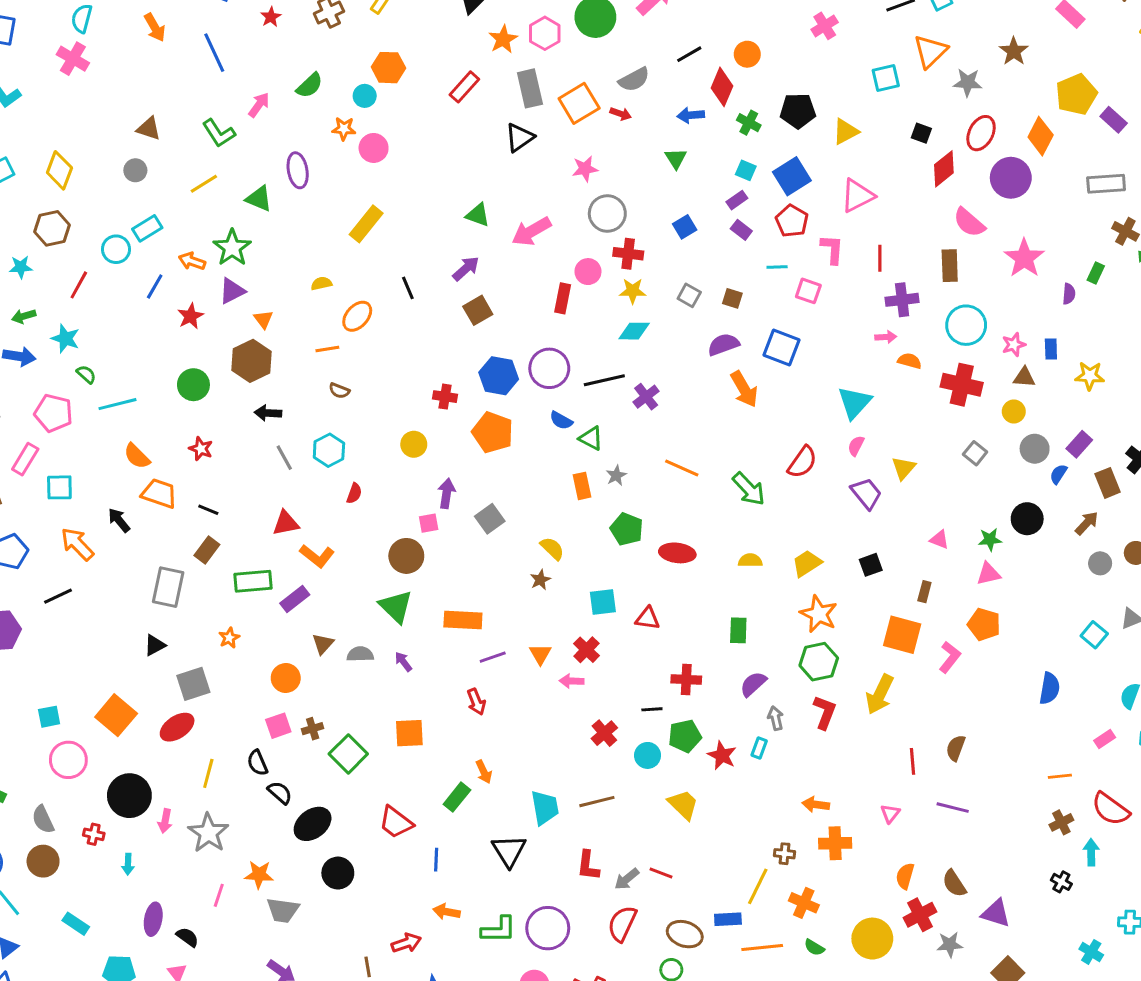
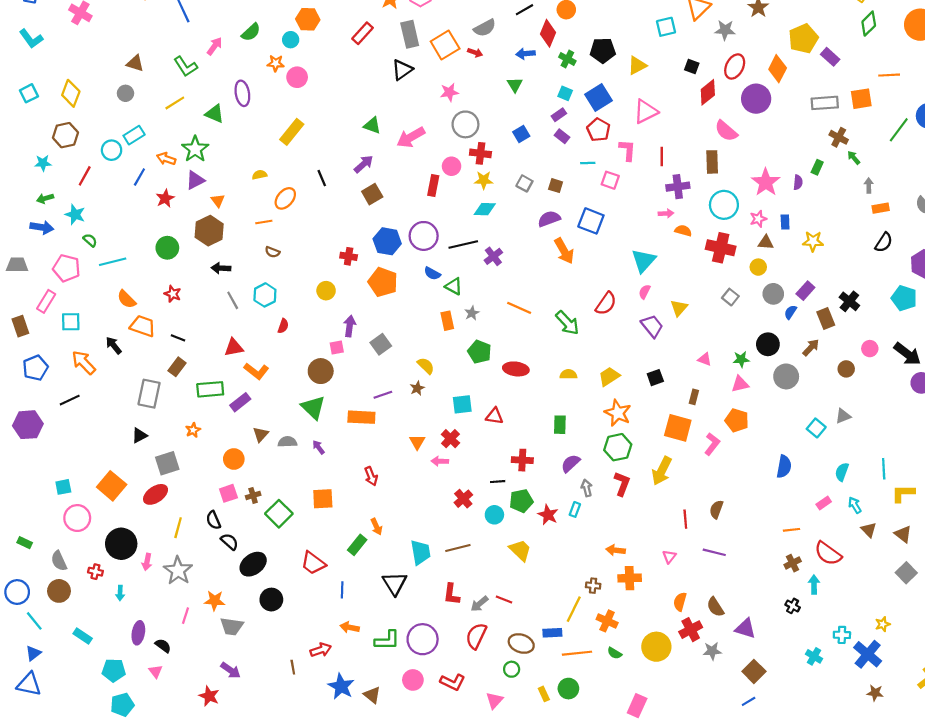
pink star: (1024, 258) -> (766, 182), moved
gray circle: (1100, 563) -> (786, 376), moved, size x1.5
purple line: (493, 657) -> (383, 395), moved

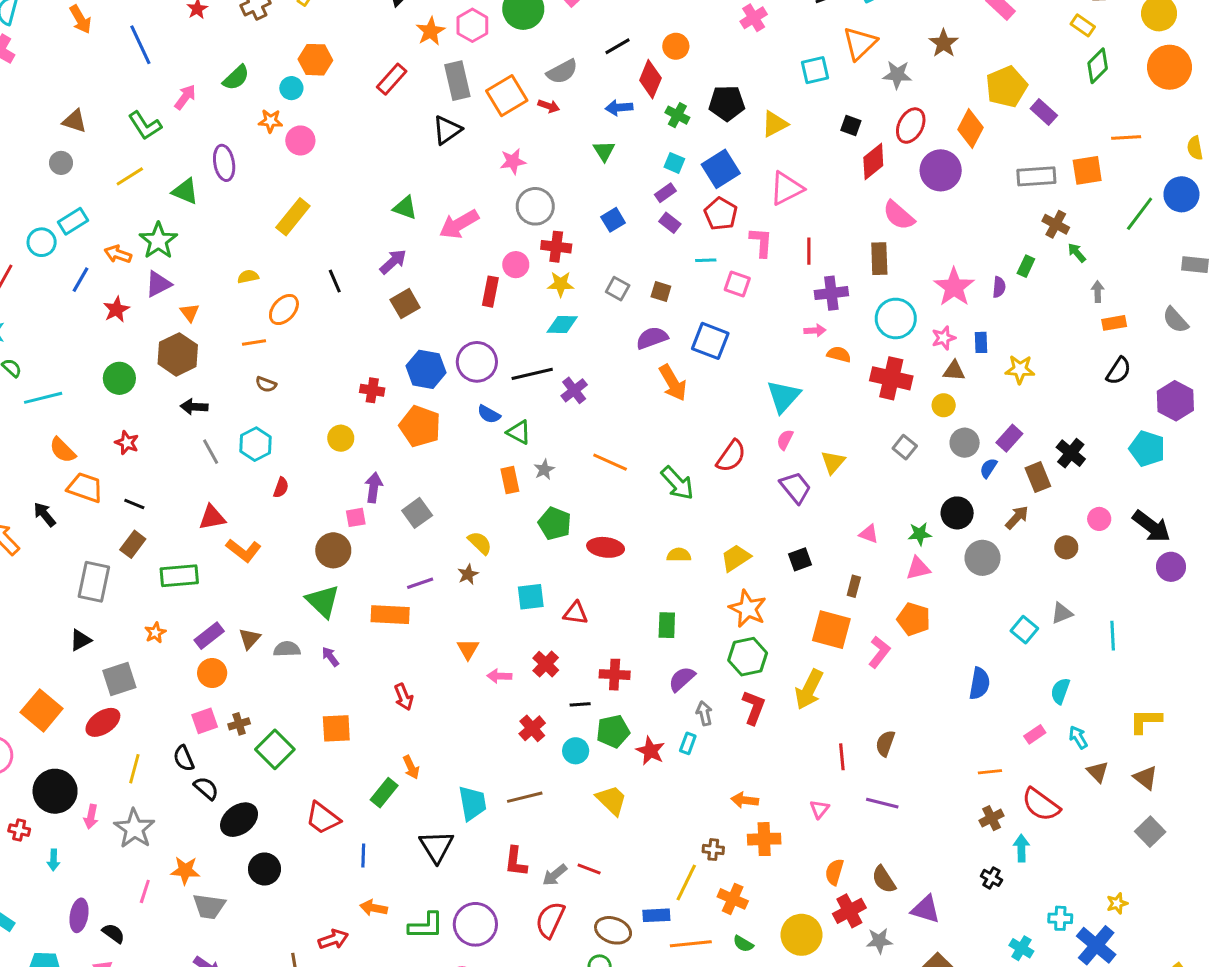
purple rectangle: (240, 402) -> (209, 636), moved
red cross: (450, 439) -> (546, 664), moved
cyan line: (884, 469) -> (1113, 636), moved

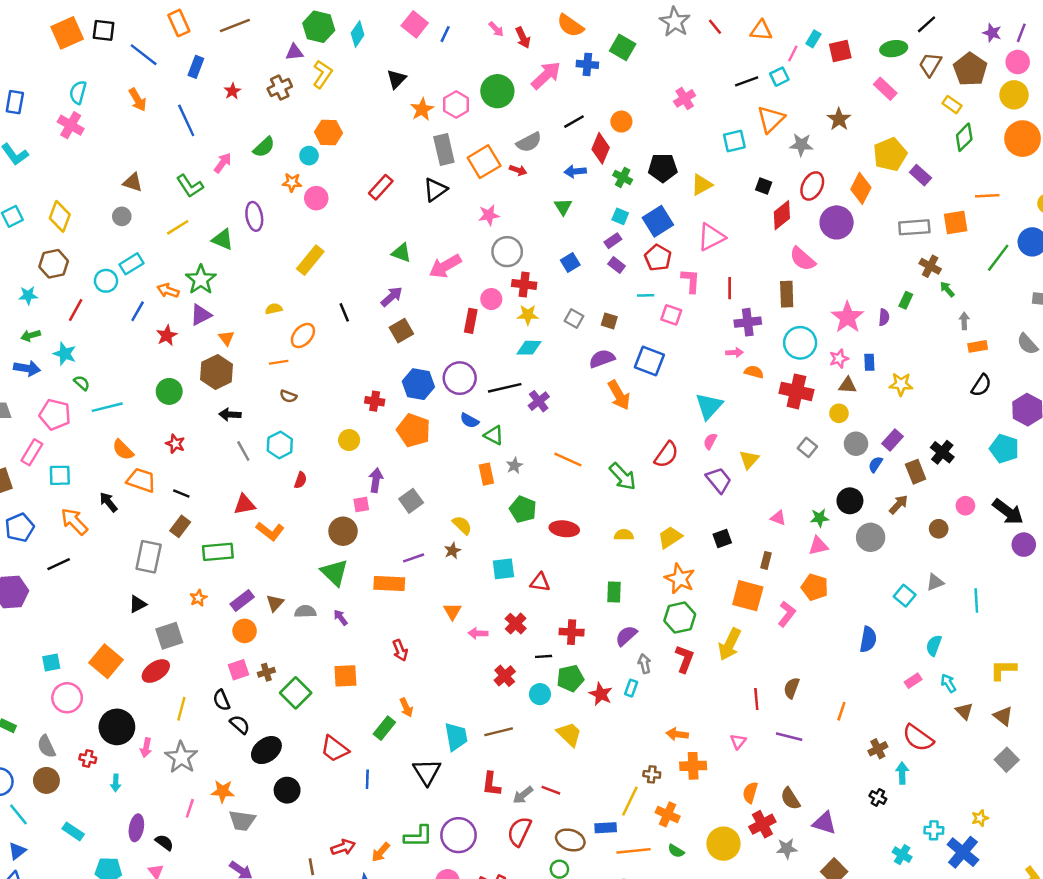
red rectangle: (392, 79) -> (381, 187), moved
orange line: (990, 772) -> (841, 711), moved, turned -66
orange arrow: (374, 908) -> (381, 852), moved, turned -60

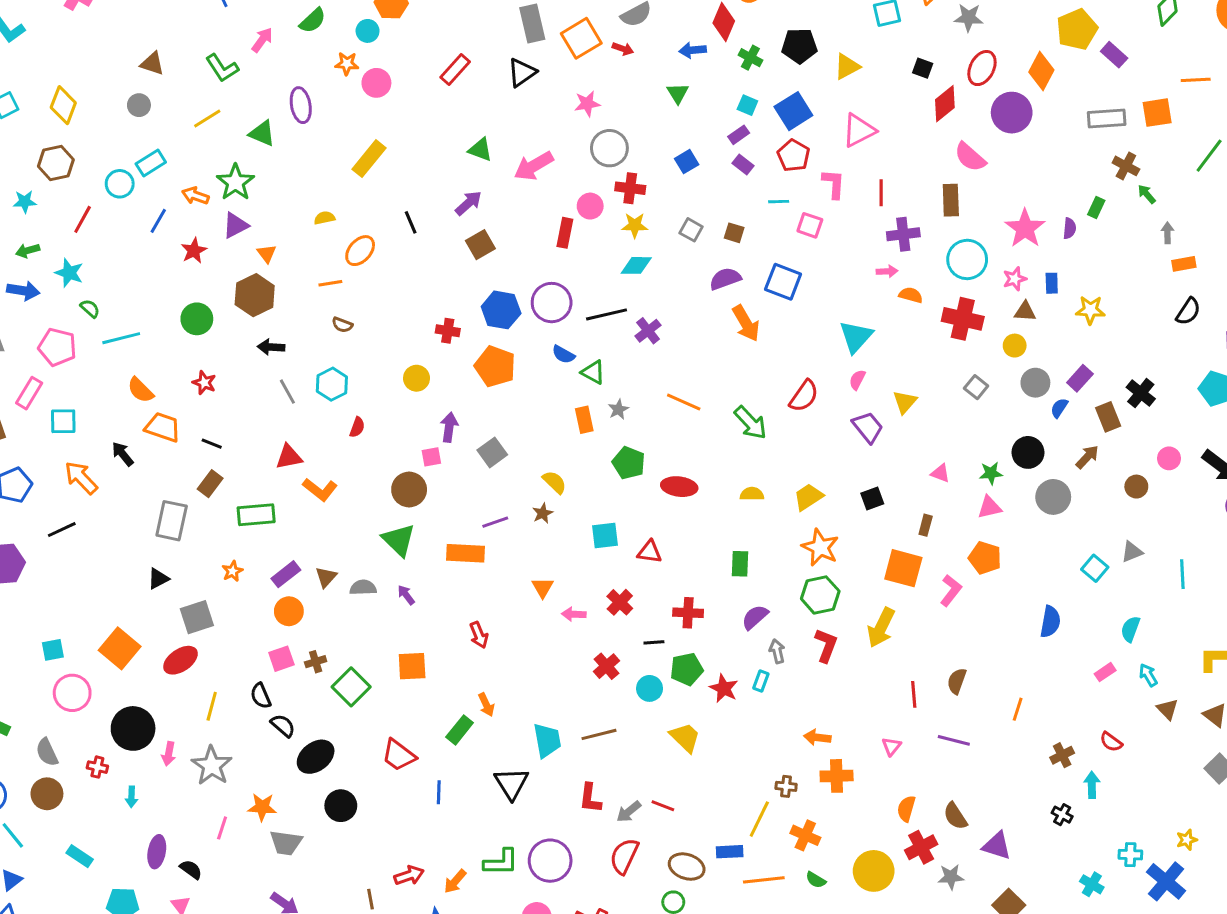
red semicircle: (918, 738) -> (1111, 742), size x0.6

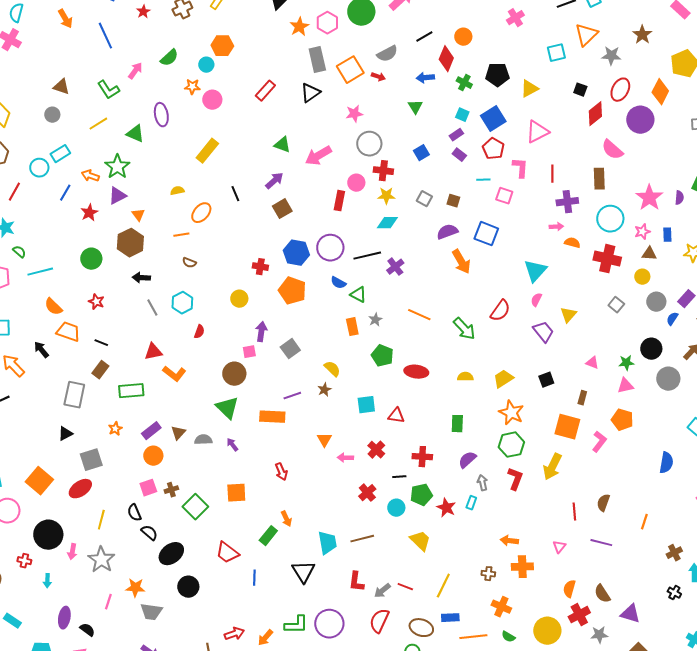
yellow line: (759, 819) -> (443, 586), moved

